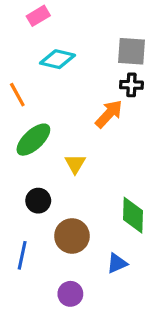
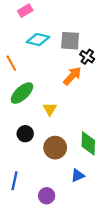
gray square: (131, 51) -> (70, 41), moved
black cross: (131, 85) -> (87, 57), turned 32
brown circle: (72, 236) -> (55, 148), moved
blue line: (22, 255) -> (14, 181), moved

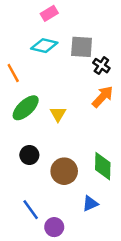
pink rectangle: (25, 11) -> (49, 13), moved
orange arrow: (72, 76) -> (103, 97), moved
yellow triangle: (50, 109) -> (58, 114), moved
blue line: (14, 181) -> (31, 210), moved, turned -48

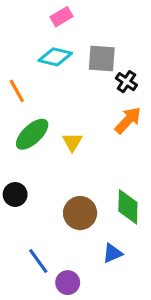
black circle: (29, 155) -> (15, 194), moved

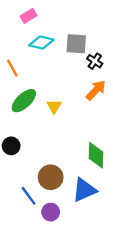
pink rectangle: (61, 17) -> (29, 16), moved
brown circle: (80, 213) -> (51, 177), moved
blue triangle: (113, 253) -> (84, 190), size x1.6

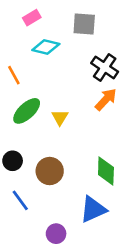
gray square: (76, 44) -> (84, 24), moved
black cross: (95, 61) -> (105, 67), size x1.5
brown circle: (51, 177) -> (50, 171), moved
blue line: (29, 196) -> (20, 200), moved

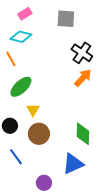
cyan diamond: (46, 47) -> (21, 37), moved
yellow triangle: (60, 117) -> (33, 110), moved

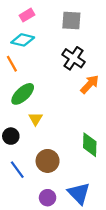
black cross: (82, 53) -> (73, 58), moved
brown circle: (39, 134) -> (48, 161), moved
blue triangle: (73, 164) -> (79, 193), moved, turned -50

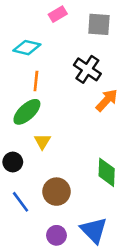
pink rectangle: (27, 15) -> (58, 14), moved
gray square: (71, 20) -> (99, 24), moved
orange line: (12, 64) -> (36, 81), moved, turned 35

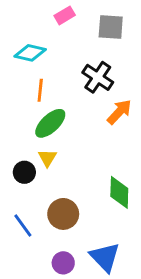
green ellipse: (27, 112) -> (50, 123), moved
black circle: (13, 162) -> (24, 172), moved

